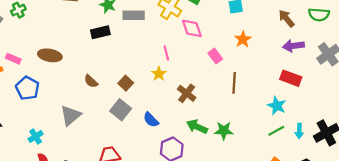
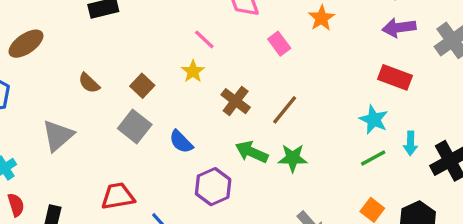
pink line: (166, 53) -> (204, 39), turned -32
brown ellipse: (50, 55) -> (26, 44), turned -45
brown line: (234, 83) -> (285, 110), moved, turned 36
cyan arrow: (299, 131) -> (411, 143), moved

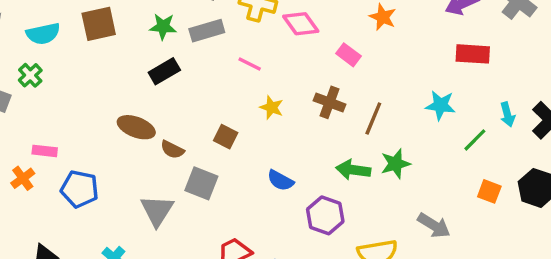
pink line: (204, 39) -> (250, 64), moved
brown ellipse: (26, 44) -> (136, 127), moved, turned 72
brown cross: (236, 101) -> (330, 102), moved
cyan star: (374, 120) -> (440, 105), moved
gray square: (135, 127) -> (201, 183), moved

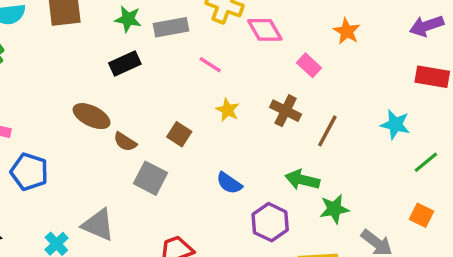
green star: (395, 164) -> (334, 209), moved
orange square: (489, 191) -> (421, 215), moved
gray triangle: (157, 211) -> (98, 225), moved, turned -45

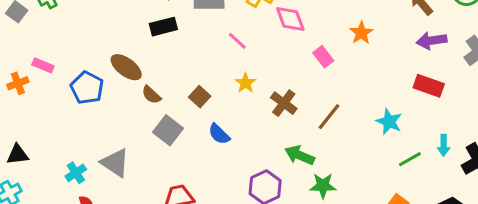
brown cross: (286, 111) -> (284, 103), moved
blue pentagon: (29, 172) -> (87, 88), moved
blue semicircle: (229, 183) -> (219, 134), moved

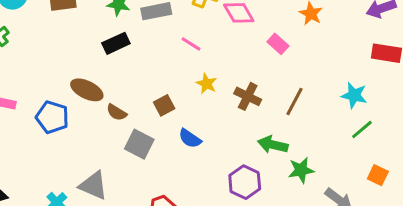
brown square: (200, 97) -> (164, 105), turned 30
green line: (410, 159) -> (362, 129), moved

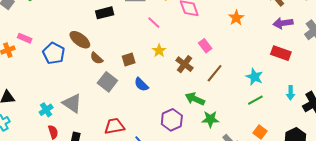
pink rectangle: (278, 44) -> (205, 46), moved

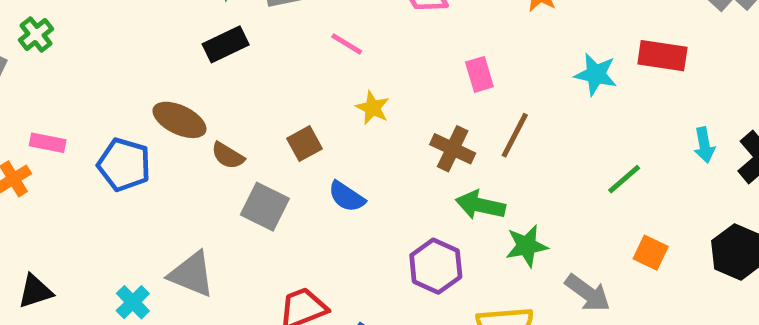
pink rectangle: (205, 46) -> (479, 74), turned 32
brown cross: (185, 64) -> (453, 149), moved
cyan star: (254, 77) -> (596, 74), moved

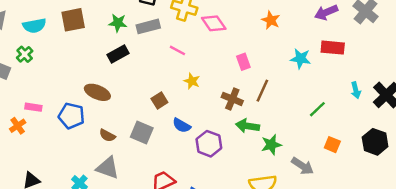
brown semicircle: (228, 156) -> (107, 135), moved
purple hexagon: (436, 266) -> (209, 144), moved

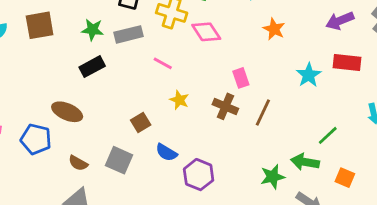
cyan star: (301, 59) -> (309, 75), turned 30
brown cross: (232, 99) -> (225, 106), moved
green arrow: (247, 126) -> (305, 162), moved

